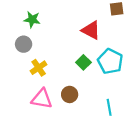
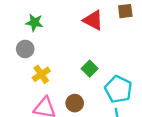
red triangle: (91, 30) -> (93, 20), moved
cyan pentagon: (110, 61) -> (118, 89), moved

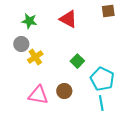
red triangle: (93, 20) -> (68, 19), moved
yellow cross: (41, 74) -> (35, 57), moved

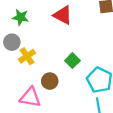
brown circle: (64, 91) -> (50, 81), moved

